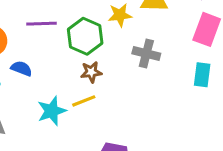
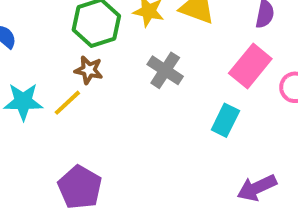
yellow line: (84, 101) -> (67, 103), turned -40

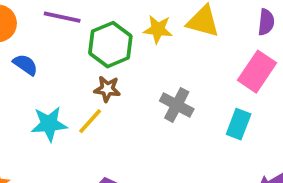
gray cross: (165, 70) -> (177, 105), moved

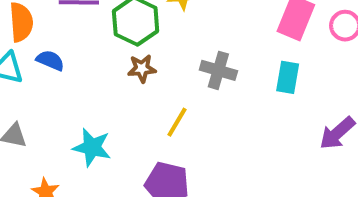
yellow line: (90, 121) -> (177, 122), moved
cyan star: (49, 124) -> (92, 147), moved, turned 30

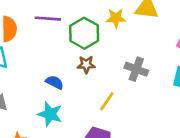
blue semicircle: (50, 60) -> (55, 82), moved

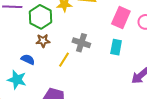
blue semicircle: (55, 82) -> (28, 59), moved
yellow line: (107, 101) -> (64, 60), moved

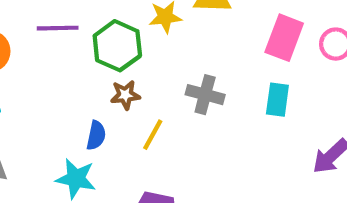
blue semicircle: (28, 59) -> (96, 135), turned 80
yellow line: (64, 60) -> (153, 135), moved

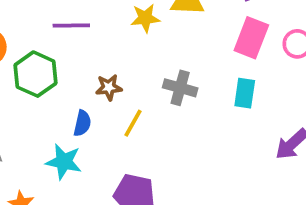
purple line: (58, 28) -> (71, 26), moved
green hexagon: (117, 46) -> (36, 74), moved

